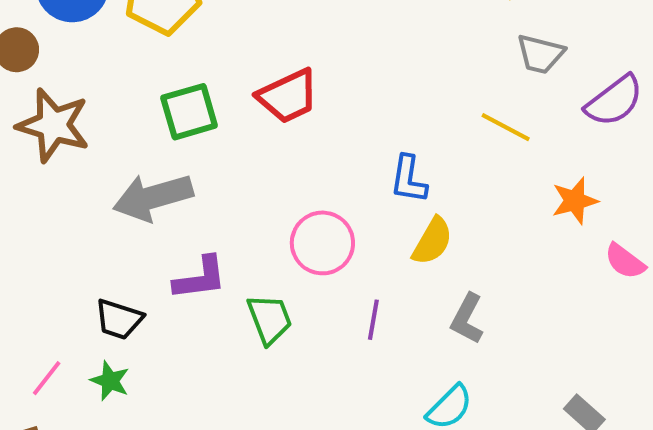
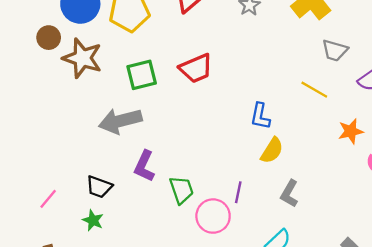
brown star: (53, 125) -> (82, 58), moved
pink circle: (322, 243) -> (213, 216), moved
purple L-shape: (200, 278) -> (144, 166), turned 120
pink line: (47, 378) -> (48, 199), moved

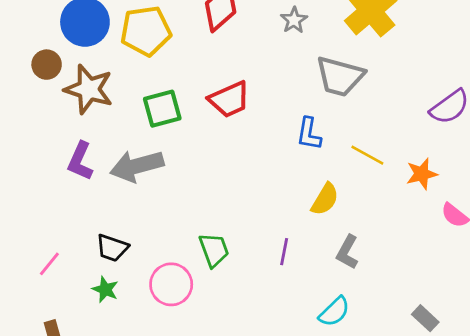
gray trapezoid: (335, 50) -> (340, 76), moved, size x1.5
yellow line: (314, 90) -> (367, 155), moved
blue L-shape: (260, 116) -> (309, 134), moved
purple L-shape: (144, 166) -> (80, 161), moved
pink circle: (213, 216) -> (171, 284), moved

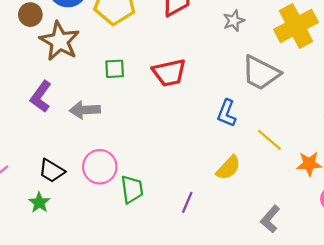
green square: (162, 109) -> (115, 69), size x0.7
gray arrow: (137, 166) -> (85, 110), size x0.7
gray L-shape: (347, 252) -> (270, 219), moved
pink circle: (171, 284) -> (100, 167), moved

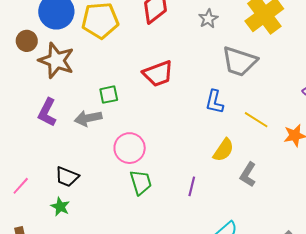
green square: (115, 69) -> (109, 95), moved
pink circle: (100, 167) -> (130, 148), moved
gray L-shape: (270, 219) -> (248, 175), moved

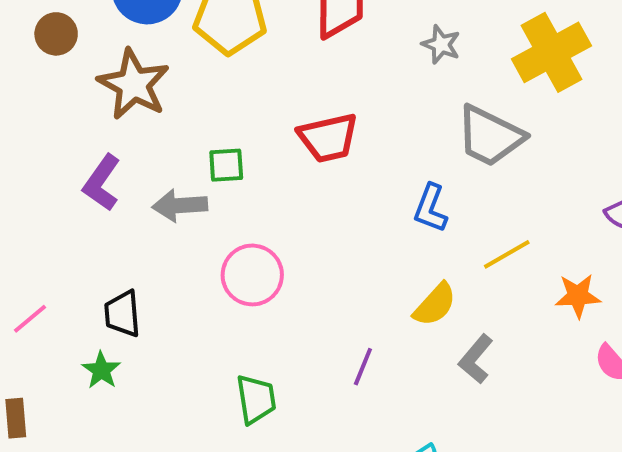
gray star: (208, 19) -> (441, 44), turned -30
brown circle: (27, 41) -> (56, 34), moved
yellow line: (256, 120) -> (507, 254), turned -70
black trapezoid: (67, 177) -> (122, 314), turned 55
green trapezoid: (141, 182) -> (256, 399), moved

